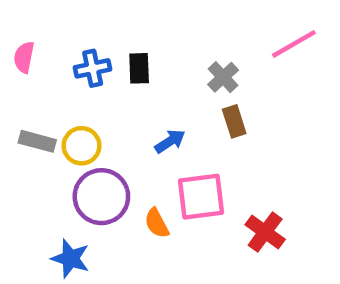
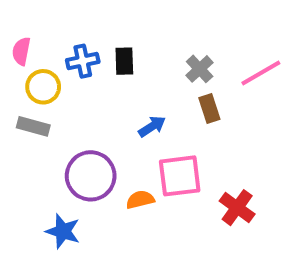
pink line: (294, 44) -> (261, 73), moved
yellow circle: (82, 146) -> (43, 87), moved
orange semicircle: (157, 223) -> (140, 200), turned 104

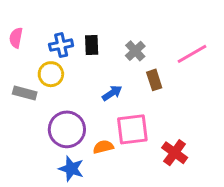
gray cross: (200, 69) -> (135, 51), moved
yellow circle: (43, 87) -> (51, 74), moved
blue star: (63, 231) -> (71, 169), moved

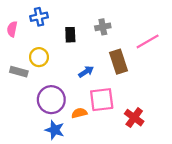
blue cross: (61, 45) -> (39, 17), moved
gray cross: (135, 51) -> (103, 27), moved, turned 32
brown rectangle: (154, 80) -> (118, 62), size x1.5

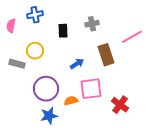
blue star: (55, 130) -> (49, 116), turned -30

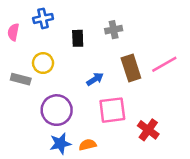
pink line: (132, 37) -> (164, 64), moved
orange semicircle: (71, 101) -> (88, 145), moved

